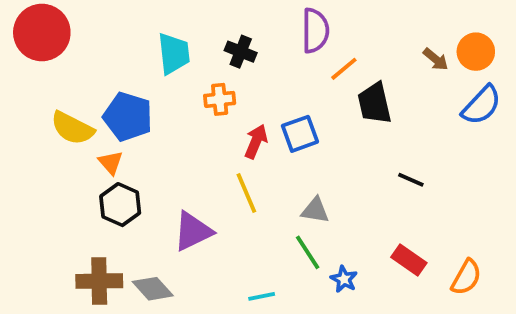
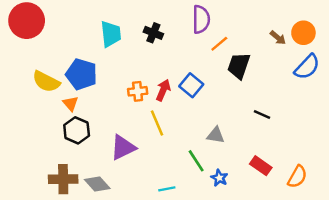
orange cross: (220, 99) -> (138, 91), moved
black trapezoid: (374, 103) -> (239, 66), turned 32
blue square: (300, 134) -> (191, 85), turned -30
gray triangle: (315, 210) -> (216, 135), moved

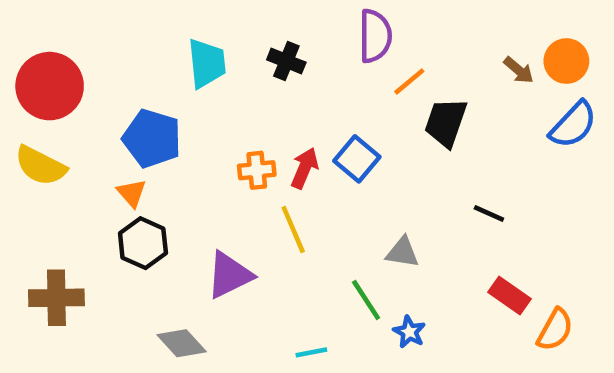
red circle: (27, 21) -> (50, 86), moved
yellow semicircle: (46, 82) -> (40, 166), moved
red rectangle: (261, 166) -> (509, 296), moved
brown cross: (63, 179) -> (56, 298), moved

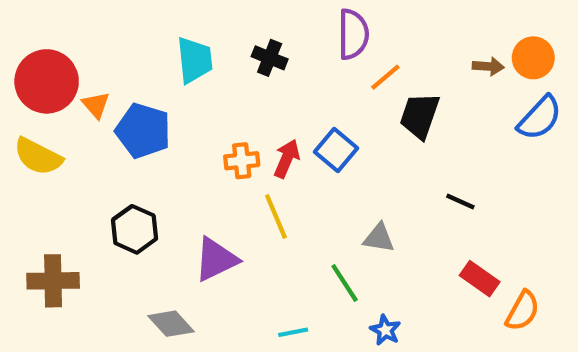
brown arrow: (519, 70) -> (488, 66), turned -36
orange triangle: (132, 193) -> (96, 105), moved
blue star: (409, 332) -> (385, 330), moved

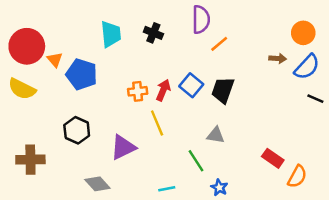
brown arrow: (488, 66) -> (278, 58), moved
black trapezoid: (420, 116) -> (223, 90), moved
black line: (460, 201) -> (315, 99), moved

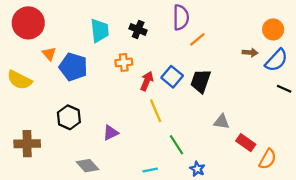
red circle: (27, 46) -> (28, 23), moved
orange cross: (138, 91) -> (124, 62), moved
yellow line: (157, 123) -> (156, 111), moved
gray triangle: (216, 135) -> (221, 122), moved
purple triangle: (123, 147) -> (111, 133), size x0.7

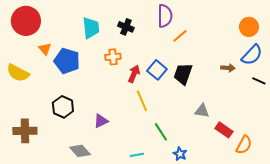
brown arrow: (250, 53) -> (228, 68), moved

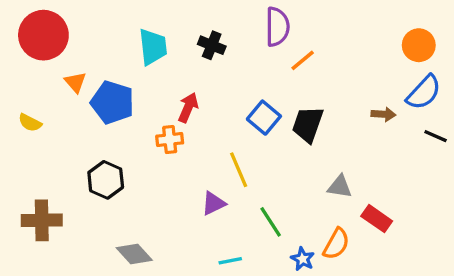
orange cross: (113, 57) -> (170, 139), moved
yellow semicircle: (18, 73) -> (30, 123), size x0.6
red arrow: (134, 74) -> (188, 108), moved
purple triangle: (101, 121) -> (213, 203), moved
orange semicircle: (244, 145) -> (336, 244), moved

